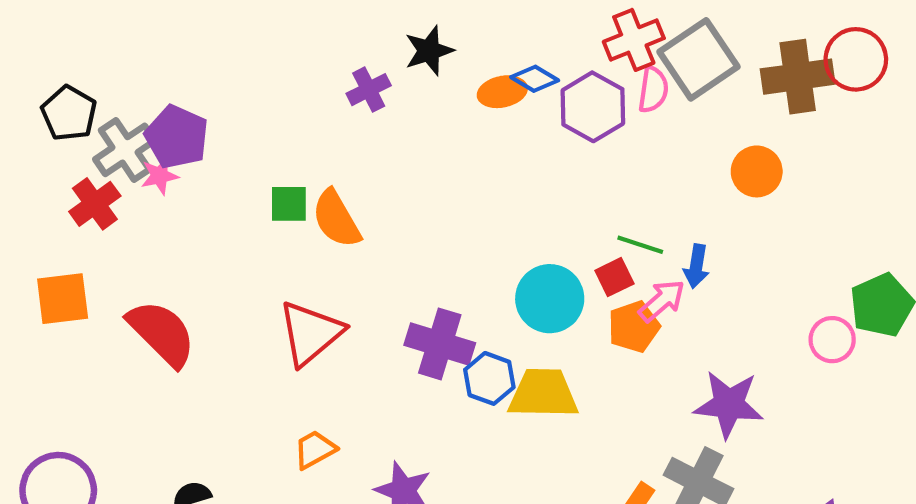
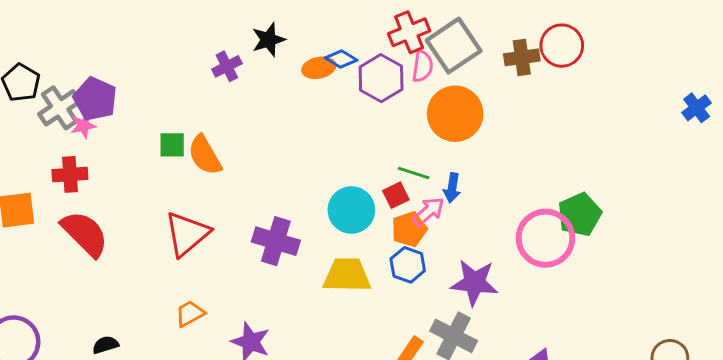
brown cross: (798, 77) -> (522, 57), size x0.7
orange circle: (757, 171) -> (455, 114), moved, size x1.6
red cross: (95, 204) -> (70, 174), moved, turned 32
pink circle: (832, 340) -> (545, 238), size x1.8
blue hexagon: (489, 378) -> (408, 265), moved

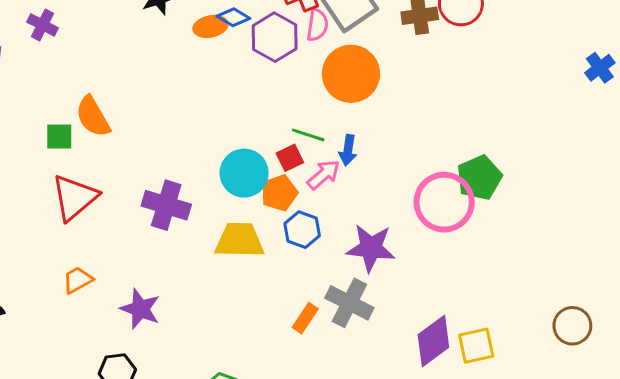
purple cross: (227, 66) -> (43, 25), moved, turned -36
green square: (172, 145) -> (59, 136), moved
orange pentagon: (409, 229) -> (279, 193), moved

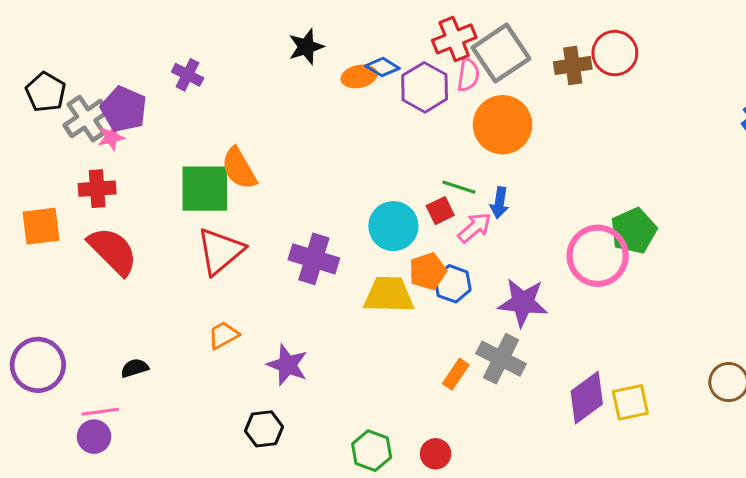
green square: (59, 136) -> (205, 189), size x1.8
orange pentagon: (279, 193) -> (428, 271), moved

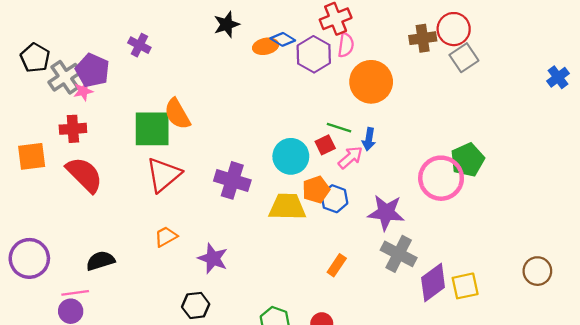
gray square: (501, 53) -> (464, 58), moved, size x0.7
gray cross: (501, 359) -> (399, 254), moved
black semicircle: (135, 368) -> (100, 261), size x1.4

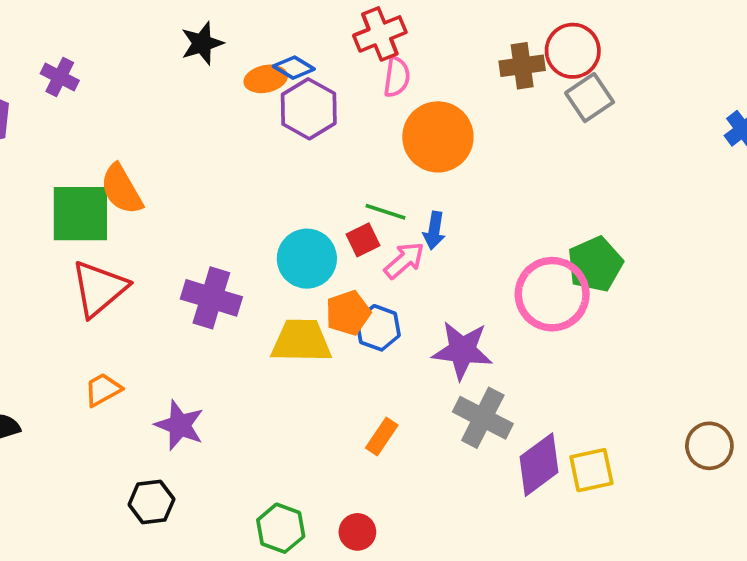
purple hexagon: (314, 54) -> (309, 109), moved

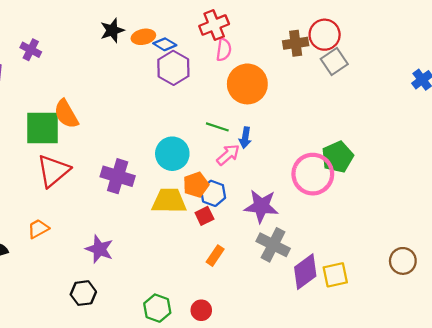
orange ellipse: (266, 79) -> (143, 37), moved
red square: (363, 240) -> (204, 216), moved
orange trapezoid: (103, 390) -> (38, 229), moved

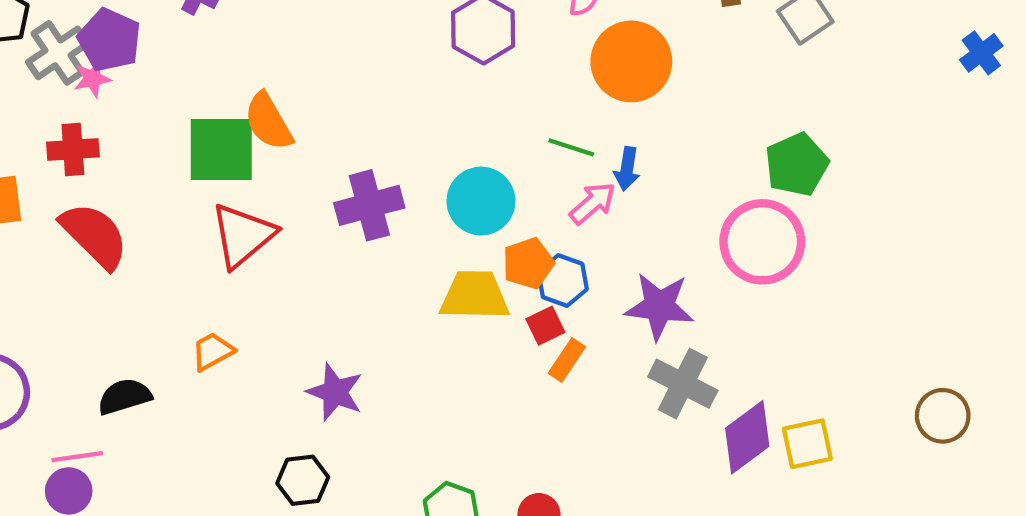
green pentagon: (337, 157) -> (797, 165), moved
purple cross: (118, 176) -> (369, 205), moved, turned -32
orange rectangle: (215, 256) -> (567, 360), moved

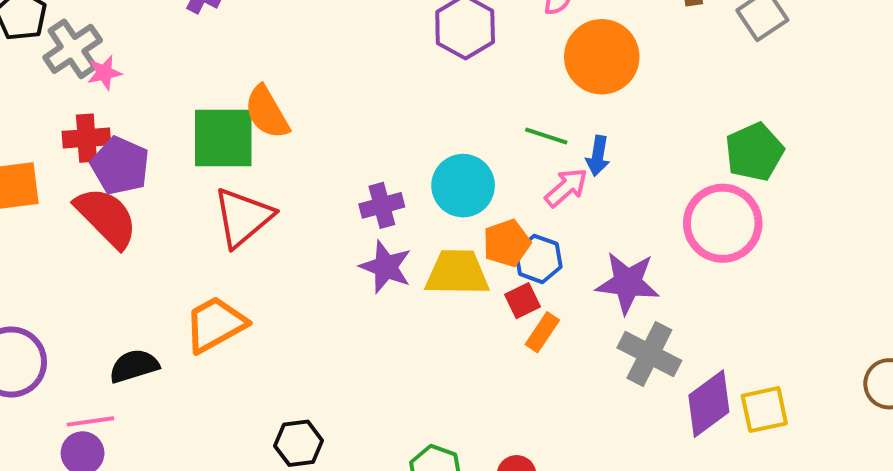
purple pentagon: (109, 40) -> (120, 166), moved
purple cross: (369, 205) -> (382, 205), moved, size x0.7
orange trapezoid: (213, 351) -> (215, 324), size x1.6
purple star: (335, 392) -> (386, 267), moved

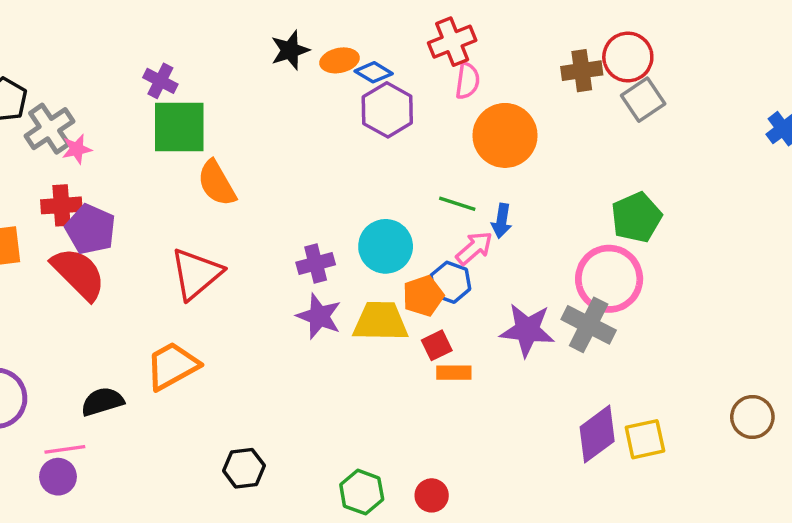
green square: (223, 138) -> (179, 127), moved
blue hexagon: (538, 259) -> (450, 282), moved
orange rectangle: (542, 332) -> (454, 373), turned 56
gray cross: (649, 354) -> (589, 325), moved

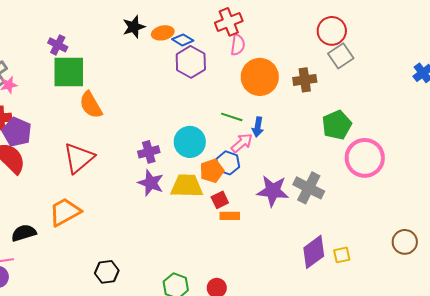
brown cross: (582, 71) -> (305, 80), moved
pink circle: (609, 279) -> (365, 158), moved
yellow square: (645, 439) -> (342, 255), size x0.7

